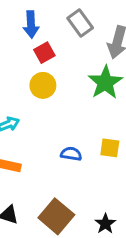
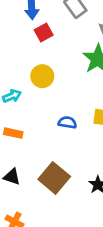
yellow circle: (43, 85) -> (42, 76), moved

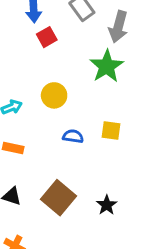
yellow circle: (42, 76) -> (54, 95), moved

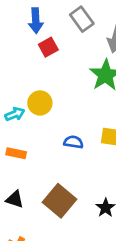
yellow circle: (54, 95) -> (40, 103), moved

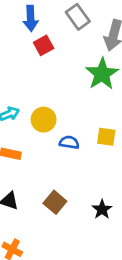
yellow circle: (40, 103) -> (44, 120), moved
brown square: (59, 201) -> (55, 202), size x0.7

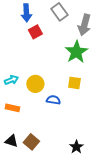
yellow square: (106, 137) -> (74, 83), moved
brown square: (55, 202) -> (31, 142), moved

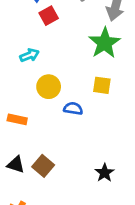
cyan arrow: (11, 80) -> (29, 55), moved

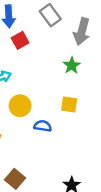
green star: (105, 43) -> (72, 66), size x0.6

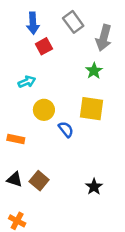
yellow square: (69, 105) -> (92, 109), size x1.5
blue semicircle: (43, 126) -> (66, 129), turned 42

